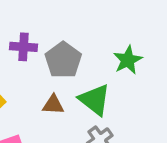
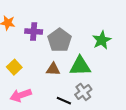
green triangle: (95, 100) -> (80, 66), turned -40

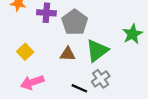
green star: (102, 40) -> (133, 34), moved
green triangle: (80, 66) -> (97, 51), turned -35

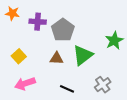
gray cross: (101, 79) -> (103, 85), moved

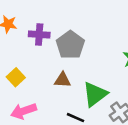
green triangle: (83, 55) -> (95, 94), moved

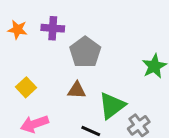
purple cross: (39, 34) -> (53, 28), moved

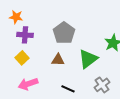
purple cross: (53, 28) -> (25, 35), moved
green triangle: (112, 106) -> (88, 59), moved

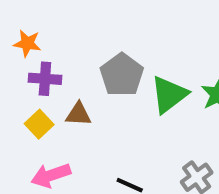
green triangle: (88, 59) -> (169, 95), moved
brown triangle: (58, 60) -> (78, 114), moved

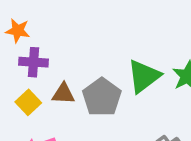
gray pentagon: (122, 75) -> (102, 97), moved

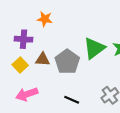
orange star: (18, 31) -> (45, 19), moved

